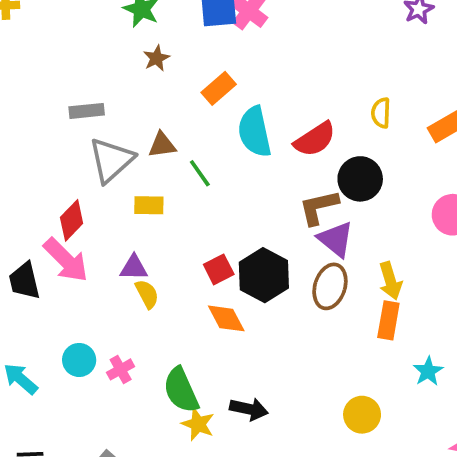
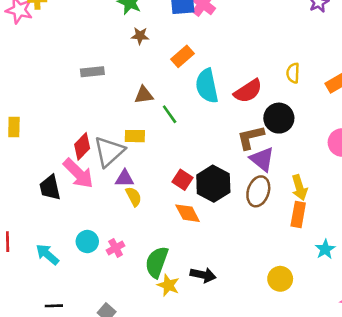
brown star: (156, 58) -> (140, 36), turned 30
gray triangle: (111, 160) -> (109, 152), moved
red square: (219, 269) -> (182, 180), turned -30
green semicircle: (181, 390) -> (157, 262), turned 44

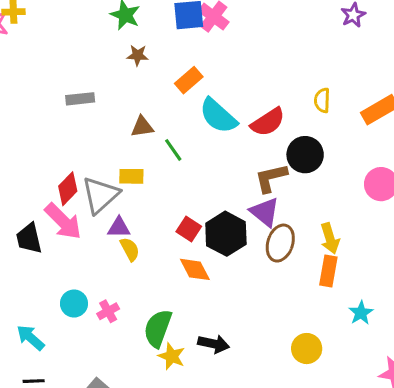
cyan semicircle: (207, 86) -> (218, 116), turned -36
purple triangle: (262, 159) -> (265, 212), moved
cyan arrow: (47, 254) -> (31, 338), moved

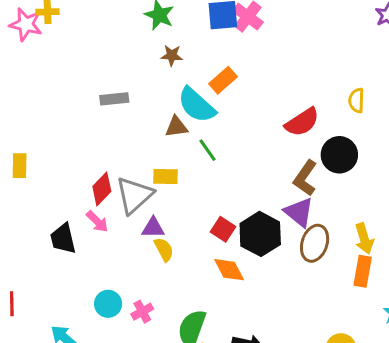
cyan semicircle: (218, 116) -> (197, 105), moved
brown L-shape: (271, 178) -> (305, 178), turned -42
pink arrow: (63, 221) -> (97, 222), size x0.6

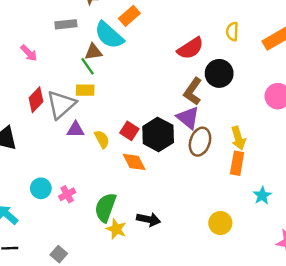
gray rectangle: (114, 99) -> (66, 24), moved
green line: (207, 150) -> (87, 66), moved
pink arrow: (97, 222) -> (29, 53), moved
yellow semicircle: (164, 249) -> (102, 139), moved

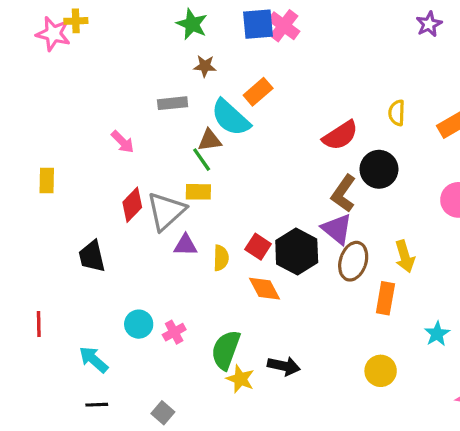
yellow semicircle: (102, 139) -> (221, 258), turned 30
orange rectangle: (237, 163) -> (385, 298), moved

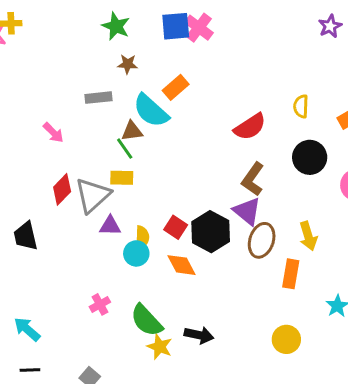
black circle: (379, 169) -> (310, 157), moved
cyan circle: (139, 324) -> (136, 253), moved
green semicircle: (226, 350) -> (147, 320), turned -63

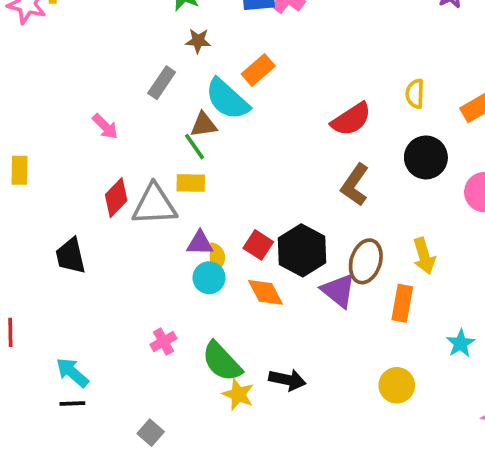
gray rectangle: (98, 98) -> (162, 83), turned -50
gray triangle: (93, 195) -> (154, 205), turned 39
purple triangle: (247, 211) -> (338, 291), moved
purple triangle: (110, 226) -> (200, 243), moved
black line: (30, 370) -> (72, 404), moved

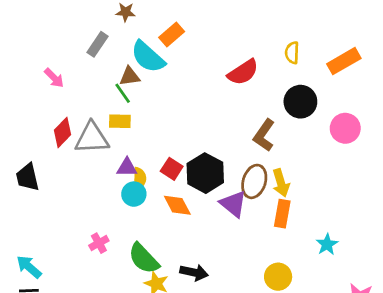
brown L-shape: (355, 185) -> (264, 135), moved
yellow arrow: (424, 256) -> (281, 183), moved

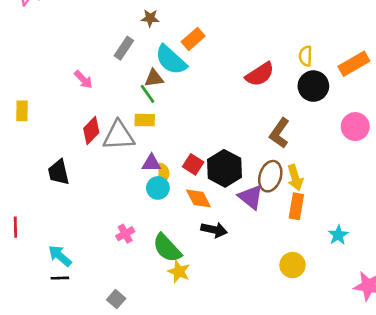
black circle: (300, 102) -> (313, 86), moved
black arrow: (194, 272) -> (214, 230), moved

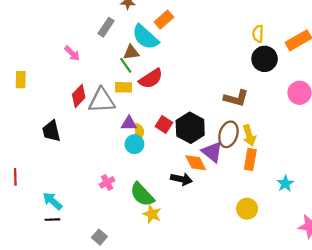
red semicircle: (260, 74) -> (151, 79), moved
brown L-shape: (279, 133) -> (236, 98), turned -110
orange diamond: (198, 198) -> (196, 163), moved

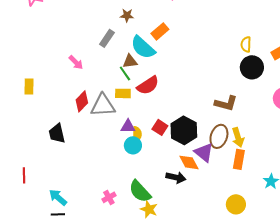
pink cross: (107, 182) -> (109, 197), moved

